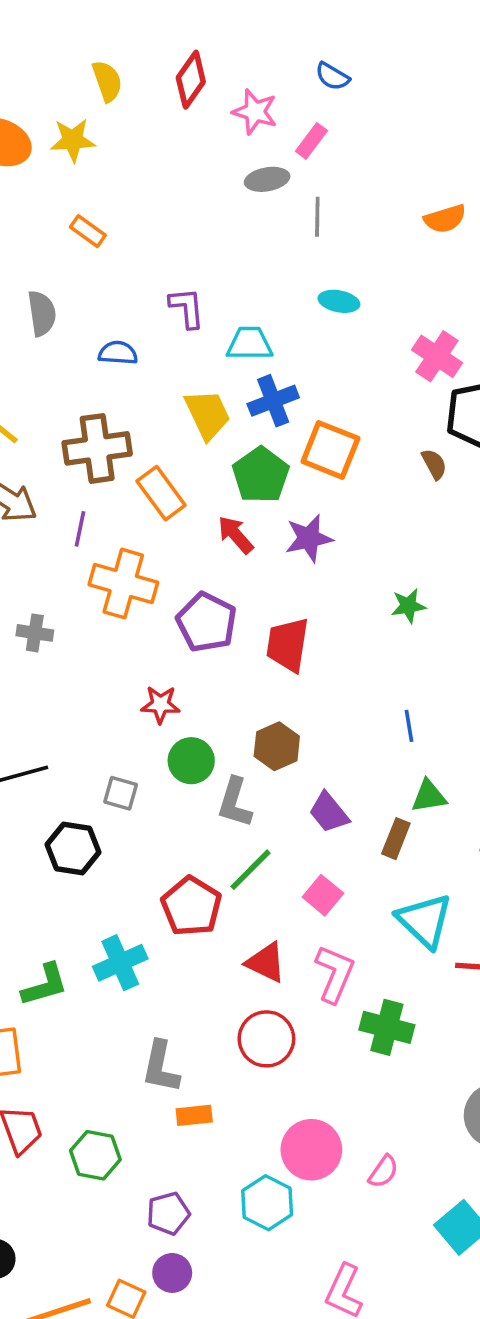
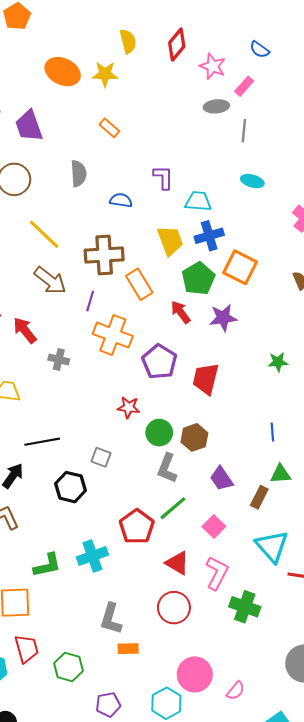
green circle: (191, 761) -> (159, 433), moved

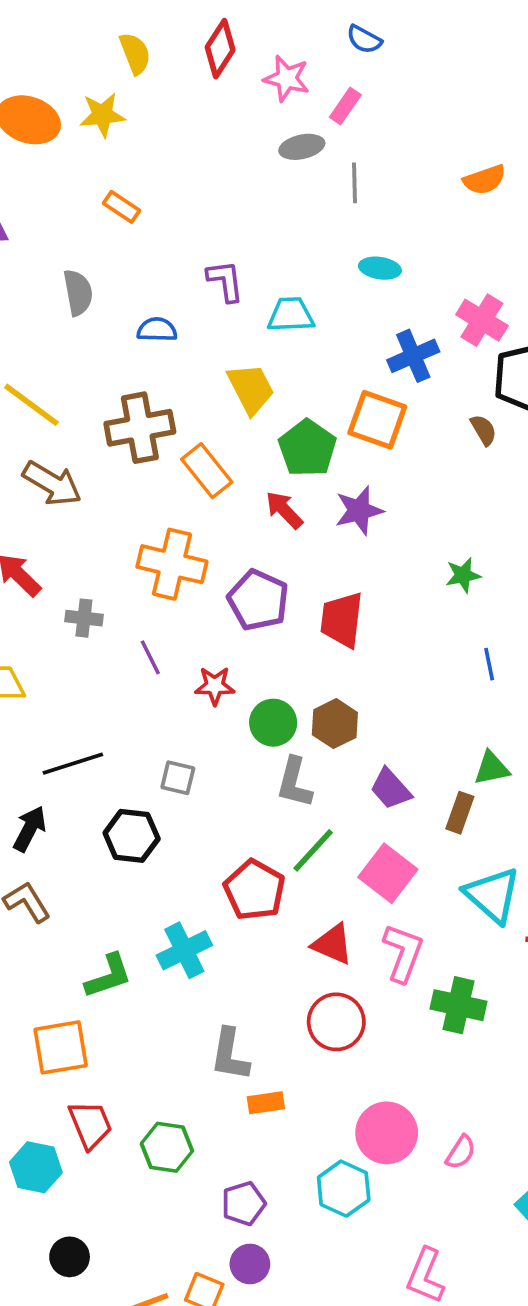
blue cross: (209, 236) -> (413, 356), moved
purple line: (90, 301) -> (150, 657), moved, turned -36
blue line: (272, 432) -> (489, 664), moved
pink square: (214, 527) -> (388, 873), size x1.4

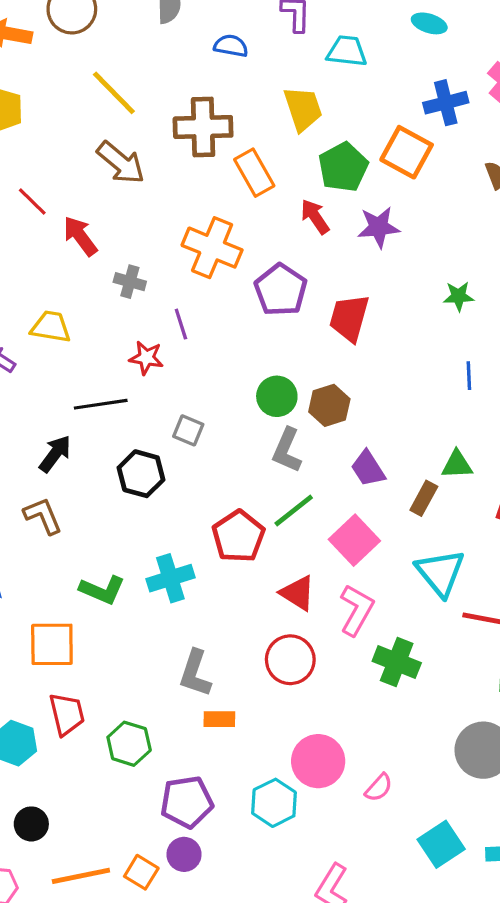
red star: (215, 686) -> (146, 358), moved
green L-shape: (108, 976) -> (102, 590), turned 33
purple pentagon: (243, 1203) -> (187, 802), size x1.4

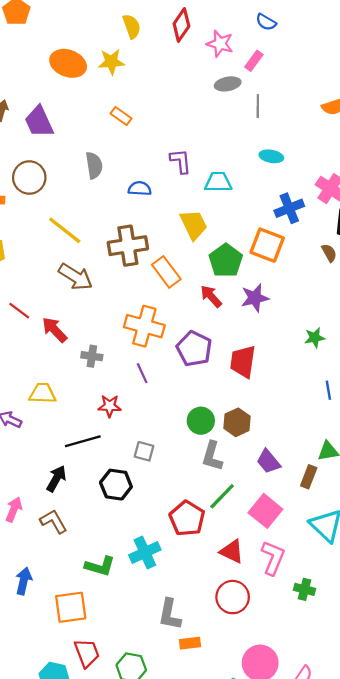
purple line: (181, 324) -> (142, 373), moved
green cross: (397, 662) -> (304, 589), size x0.7

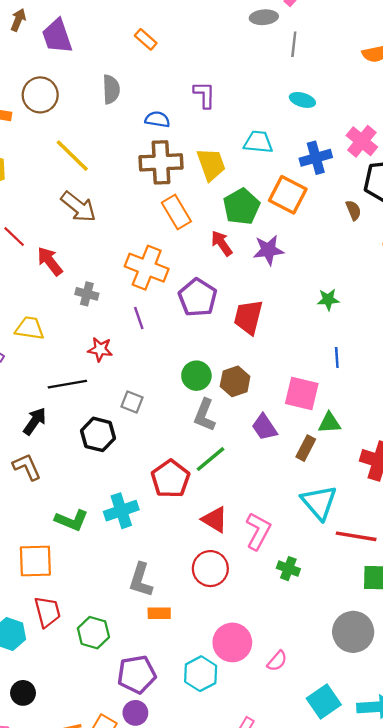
cyan trapezoid: (218, 182) -> (258, 142), moved
brown cross: (128, 246) -> (161, 162), moved
pink square: (265, 511) -> (302, 393), moved, turned -32

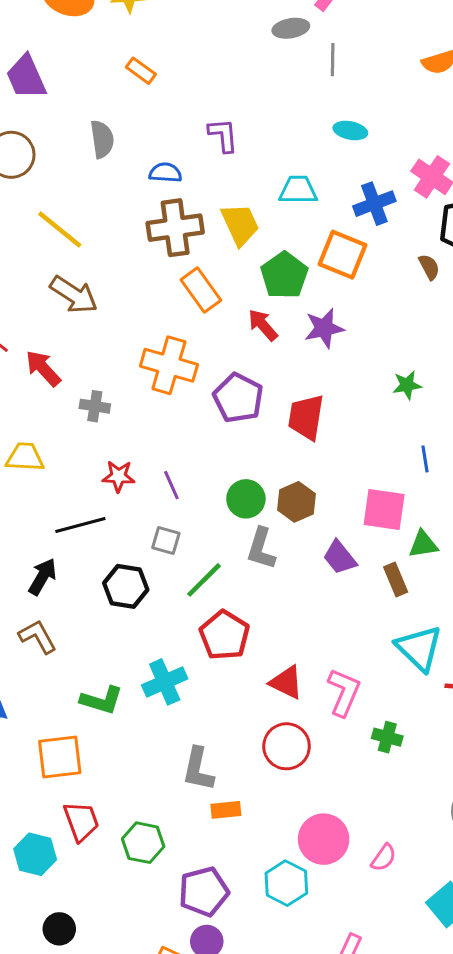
purple line: (139, 318) -> (171, 485), moved
brown rectangle: (306, 448) -> (396, 580), turned -45
green line: (211, 459) -> (204, 580), moved

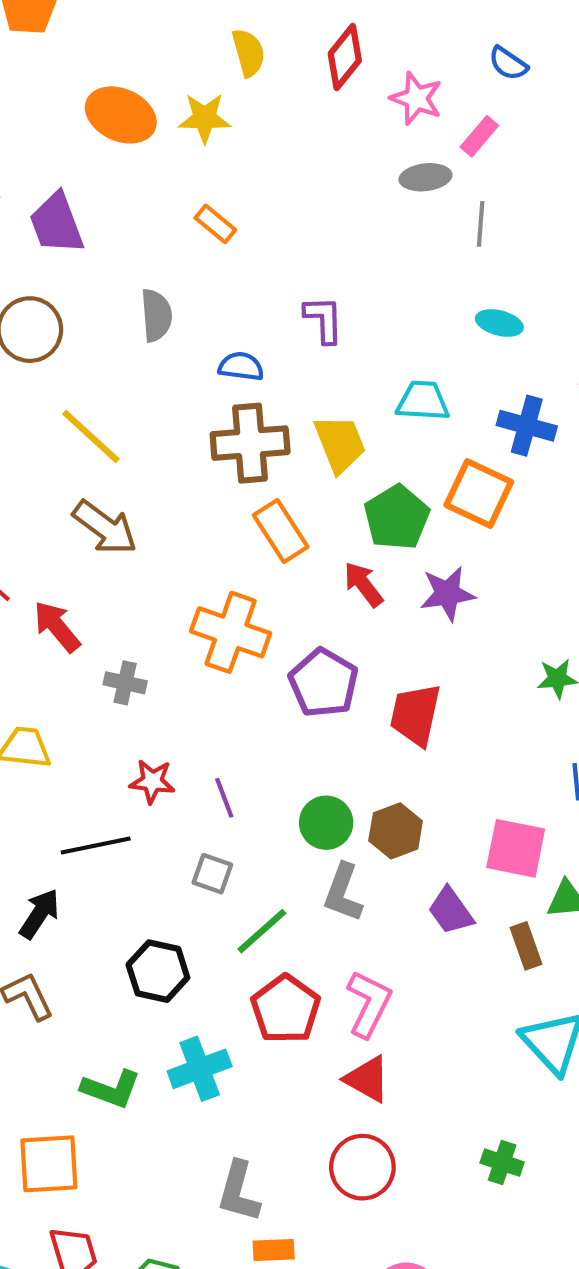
blue cross: (374, 204) -> (527, 426), turned 33
black hexagon: (126, 586) -> (158, 971), moved
pink L-shape: (344, 692) -> (369, 1004), moved

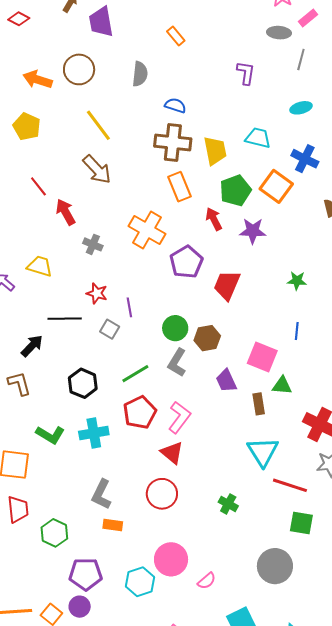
purple L-shape: (324, 319) -> (246, 73), moved
cyan ellipse: (499, 323) -> (301, 108), turned -40
gray square: (212, 874) -> (110, 329), moved

